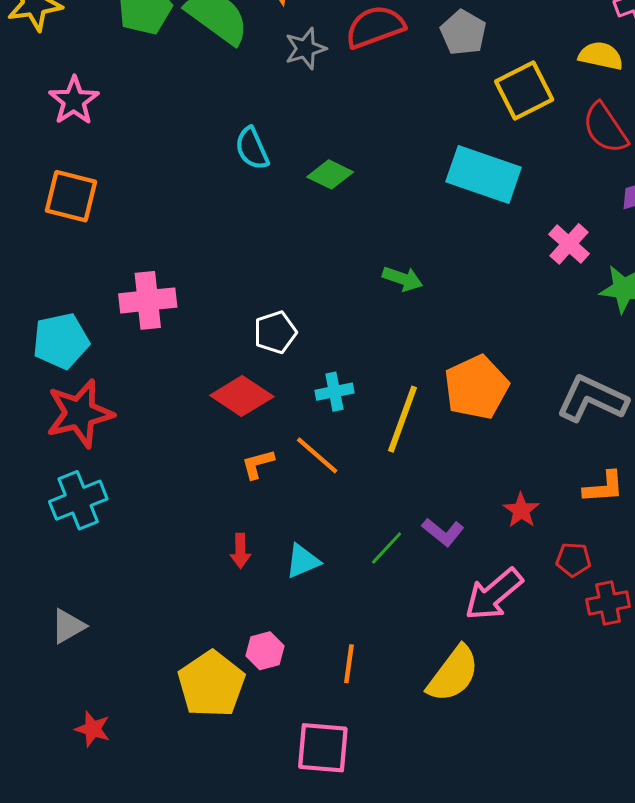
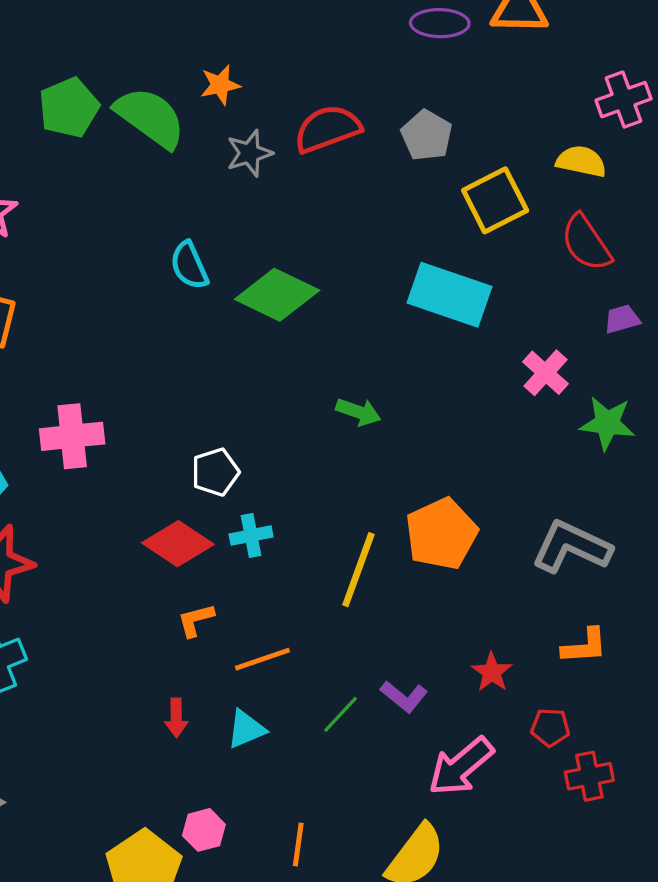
green diamond: (330, 174) -> (277, 295), size x1.6
cyan cross: (334, 392) -> (251, 535), moved
orange line: (317, 455) -> (262, 659), moved, turned -60

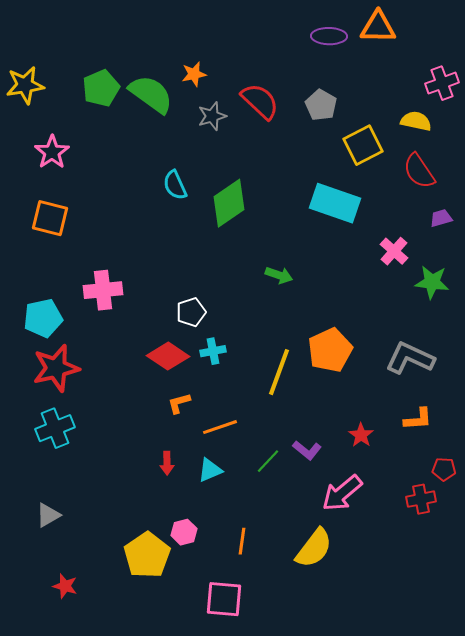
red semicircle: (328, 129) -> (260, 101), turned 63
green diamond: (277, 295) -> (229, 203), turned -60
red pentagon: (550, 727) -> (444, 469), moved

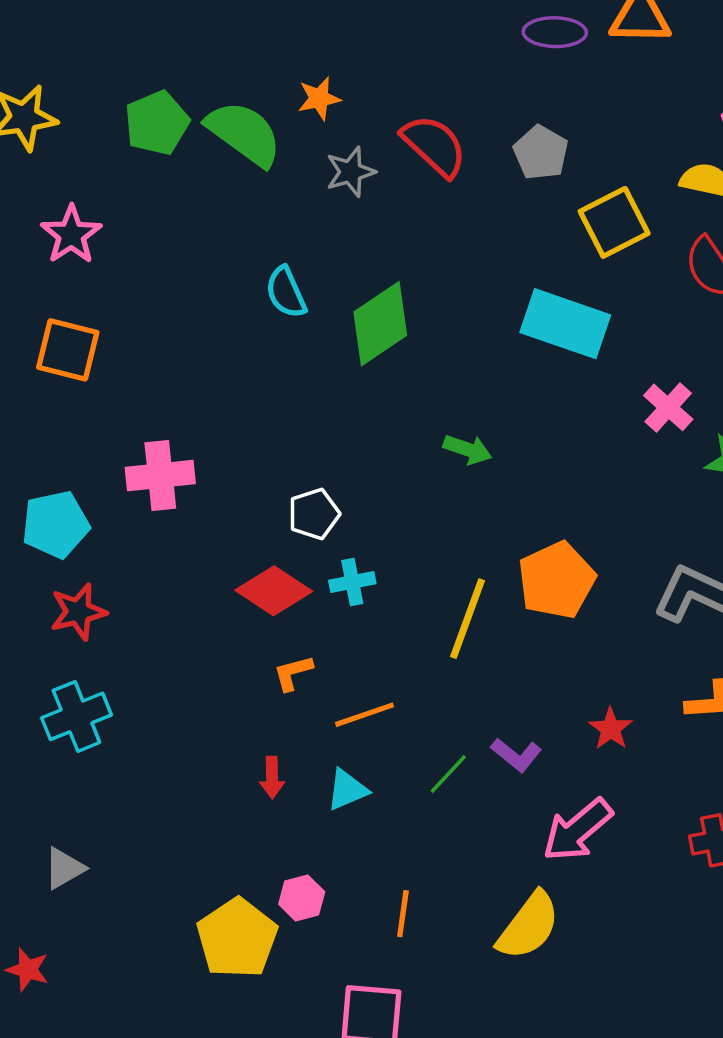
red star: (56, 368) -> (78, 612), size x0.7
red star: (65, 586) -> (28, 970), moved

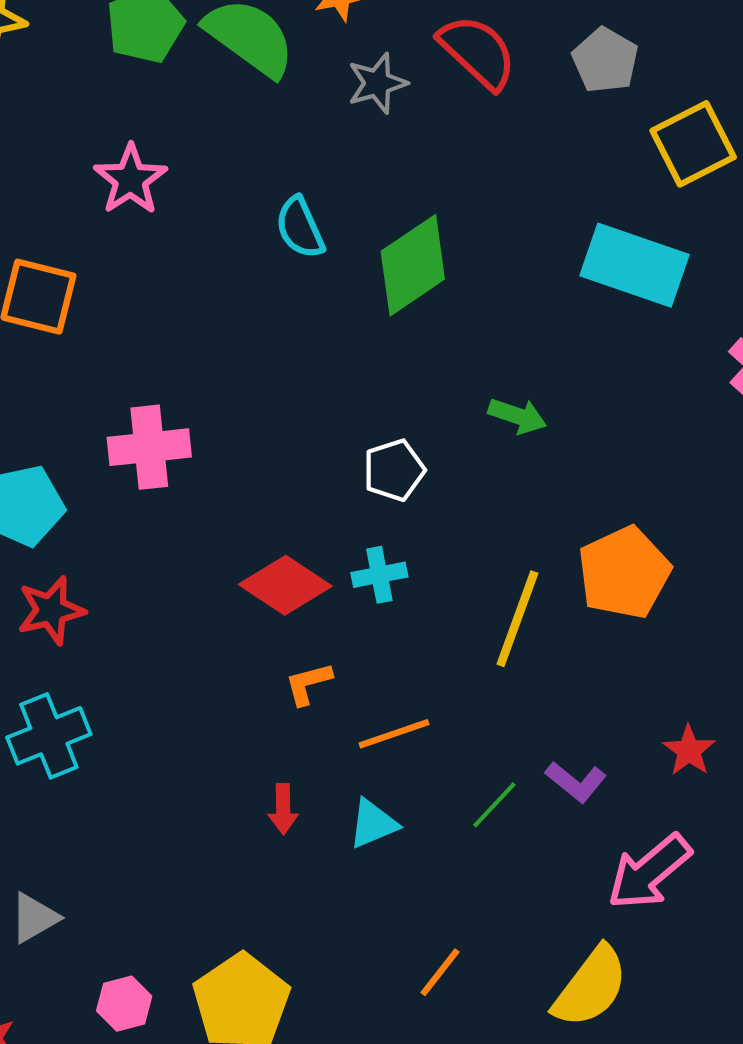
pink star: (71, 235) -> (130, 179), moved
white pentagon: (314, 514) -> (394, 470), moved
pink hexagon: (302, 898) -> (124, 1004), moved
orange line: (403, 914) -> (440, 972), turned 30

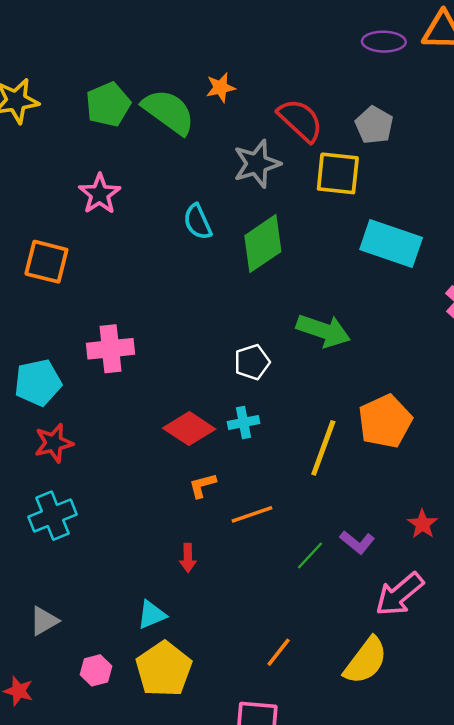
gray star: (377, 83) -> (257, 164), moved, size x1.4
yellow square: (693, 144) -> (338, 173), moved, turned 33
green arrow: (517, 416) -> (323, 331), size x1.6
cyan triangle: (373, 824) -> (152, 615), moved

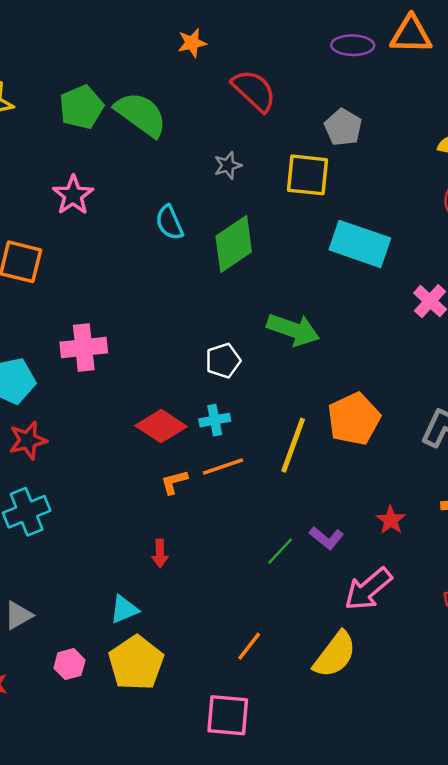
orange star: (221, 88) -> (192, 43), moved
red semicircle: (300, 120) -> (254, 90), moved
gray star: (257, 164) -> (228, 165), size x0.6
orange line: (252, 514) -> (223, 467), moved

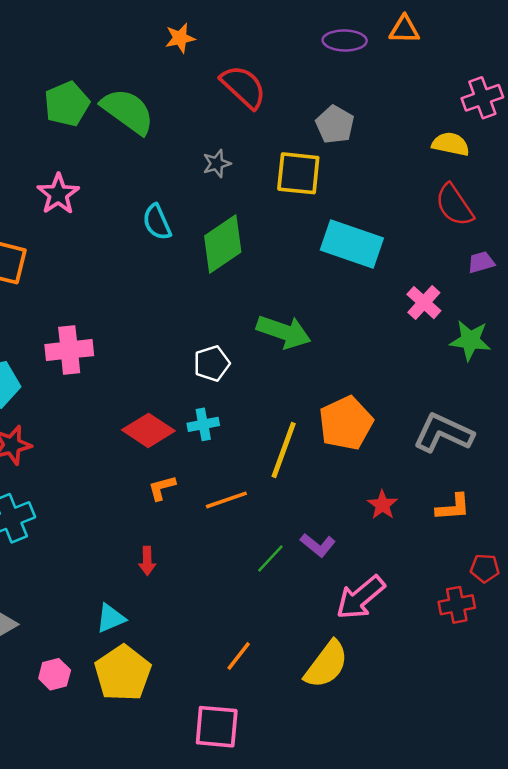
orange triangle: (411, 35) -> (404, 30), size x0.7
orange line: (223, 467) -> (226, 500), moved
red star: (391, 520) -> (382, 505), moved

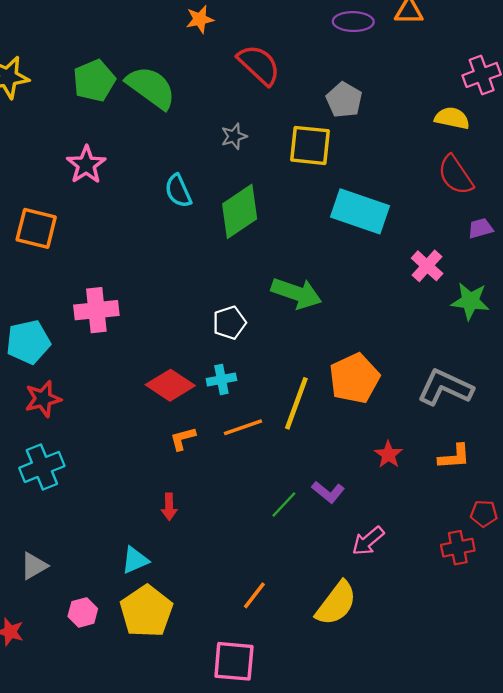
orange line: (226, 500) -> (243, 427), moved
pink arrow: (360, 597) -> (368, 541), size x0.7

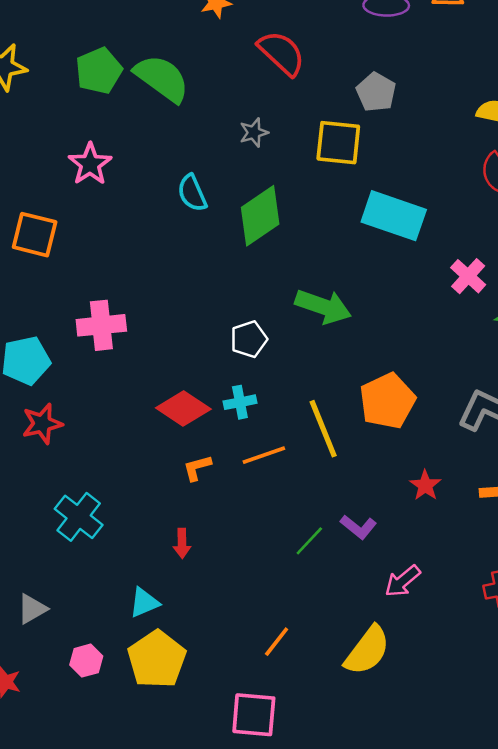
yellow line: (296, 403) -> (323, 429), turned -42
cyan cross: (42, 467) -> (79, 517), moved, turned -30

